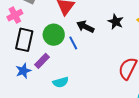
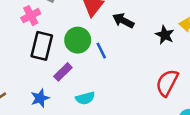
black star: (116, 22) -> (165, 35), moved
black arrow: (85, 27) -> (123, 21), moved
blue star: (23, 71) -> (40, 98), moved

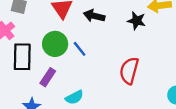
red semicircle: (167, 83) -> (129, 71), moved

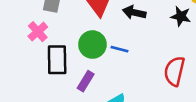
blue line: (80, 49) -> (119, 49), turned -35

